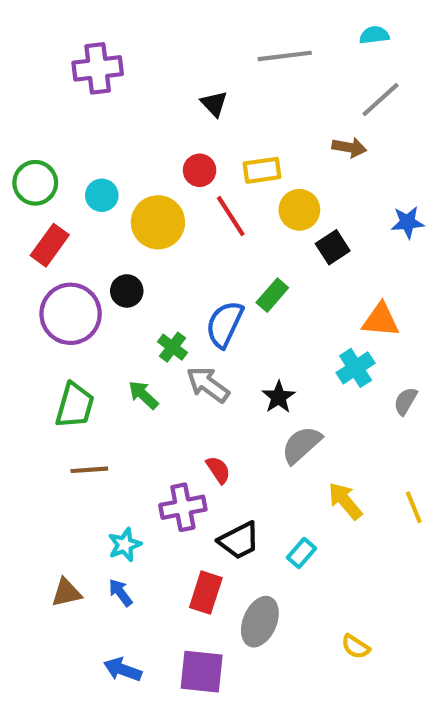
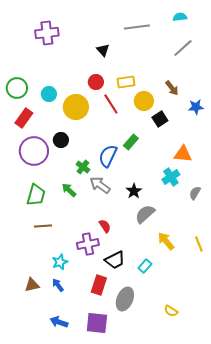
brown arrow: (349, 147) -> (172, 88), moved, turned 42

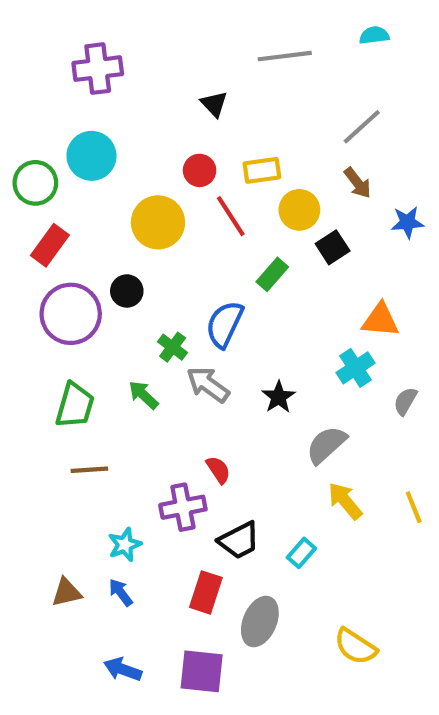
gray line: (183, 48) -> (362, 127), moved
cyan circle: (49, 94) -> (91, 156), moved, size x1.5
green rectangle: (131, 142) -> (272, 274), moved
gray semicircle: (145, 214) -> (326, 445), moved
yellow semicircle: (171, 311) -> (355, 646), size x1.5

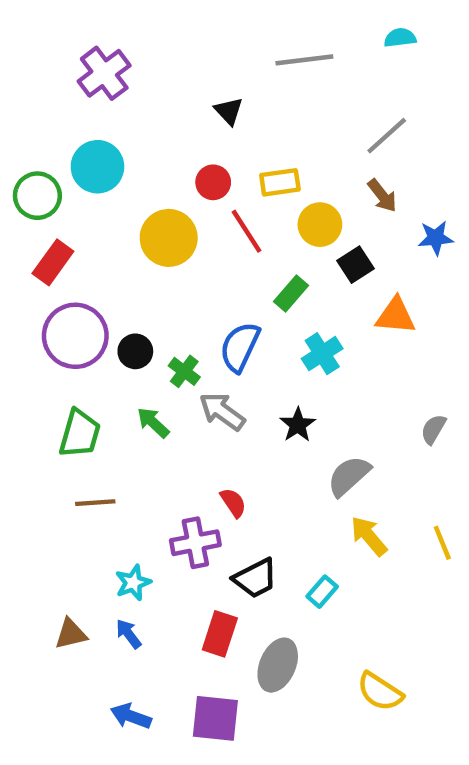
purple cross: (98, 69) -> (104, 73), turned -30
black circle: (127, 291) -> (135, 351), moved
orange triangle: (380, 320) -> (396, 316), moved
cyan cross: (355, 368) -> (322, 354), moved

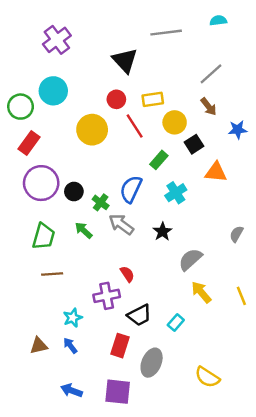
black triangle: (229, 111) -> (125, 61), size x1.6

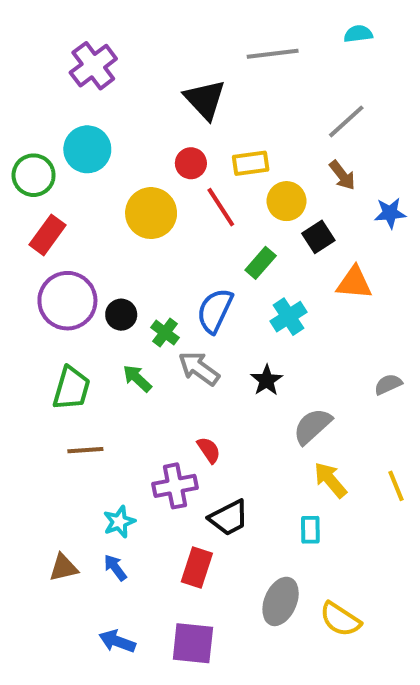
gray semicircle: (236, 234) -> (388, 384), turned 35
cyan rectangle: (176, 323) -> (310, 530), moved, turned -42
gray ellipse: (152, 363) -> (281, 601), moved

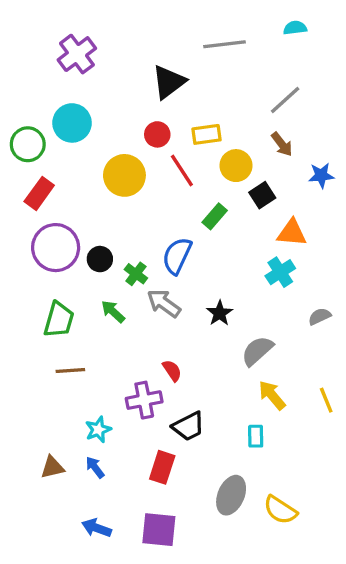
black triangle: (205, 100) -> (169, 82), turned 36
cyan cross: (288, 317) -> (280, 272), moved

